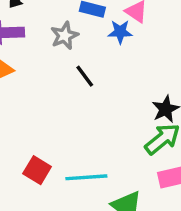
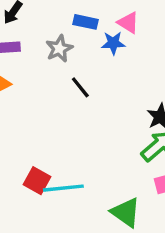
cyan line: (86, 177) -> (63, 188), moved

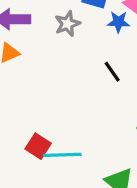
black line: (80, 87) -> (112, 72), moved

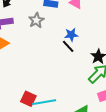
blue star: (118, 22) -> (71, 35), moved

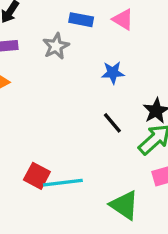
black line: (68, 46) -> (112, 123), moved

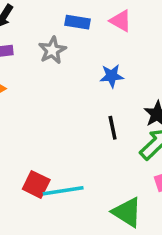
black line: (112, 123) -> (113, 128), turned 30

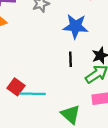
blue star: (112, 76) -> (76, 26), size x1.6

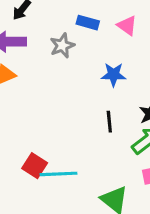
blue star: (76, 26) -> (114, 75), size x0.7

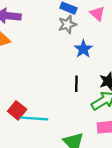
gray star: (62, 46) -> (67, 24), moved
blue star: (114, 75) -> (83, 49), turned 30

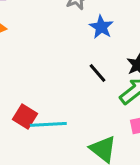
black line: (76, 84) -> (98, 73), turned -35

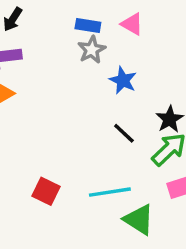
cyan line: (48, 124) -> (110, 192), moved

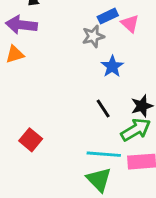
blue rectangle: (88, 25) -> (108, 16), moved, turned -48
cyan line: (110, 192) -> (104, 154), moved

